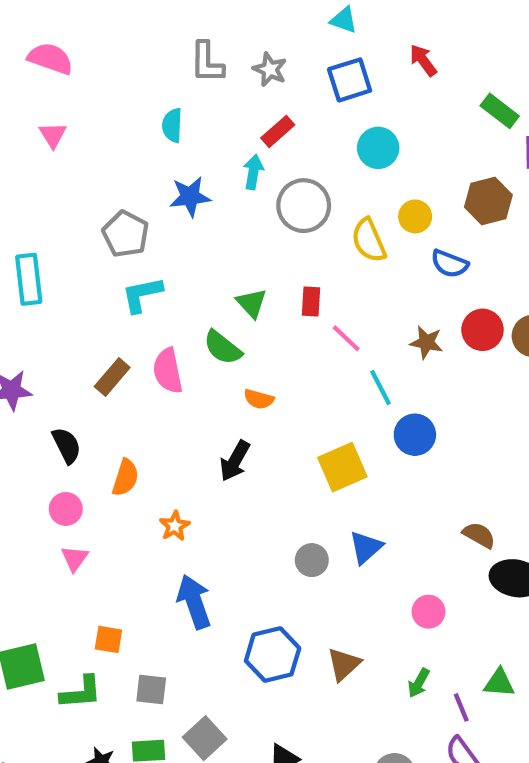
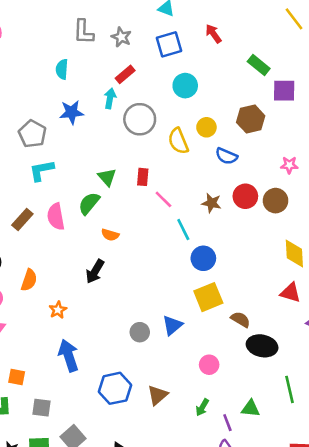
green semicircle: (223, 348) -> (89, 203), turned 90
yellow square: (342, 467) -> (208, 297), moved

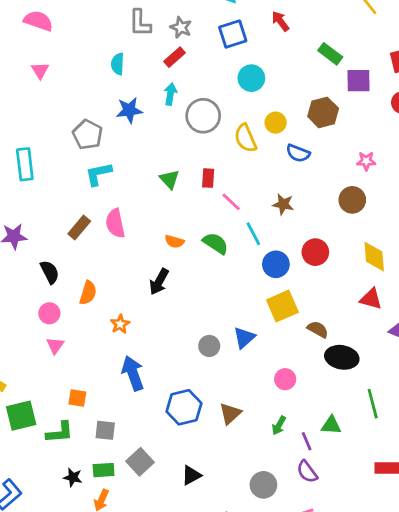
red rectangle: (125, 74) -> (175, 57), moved
red circle: (245, 196) -> (315, 252), moved
green semicircle: (89, 203) -> (216, 243), moved, turned 85

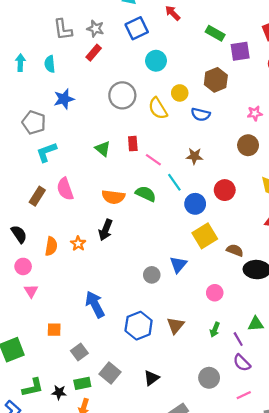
cyan arrow: (170, 94) -> (20, 63), moved
orange semicircle: (174, 242) -> (113, 197), size x1.5
orange star: (120, 324) -> (78, 244), moved
gray square: (105, 430) -> (79, 352), turned -35
green L-shape: (60, 432) -> (33, 387), moved

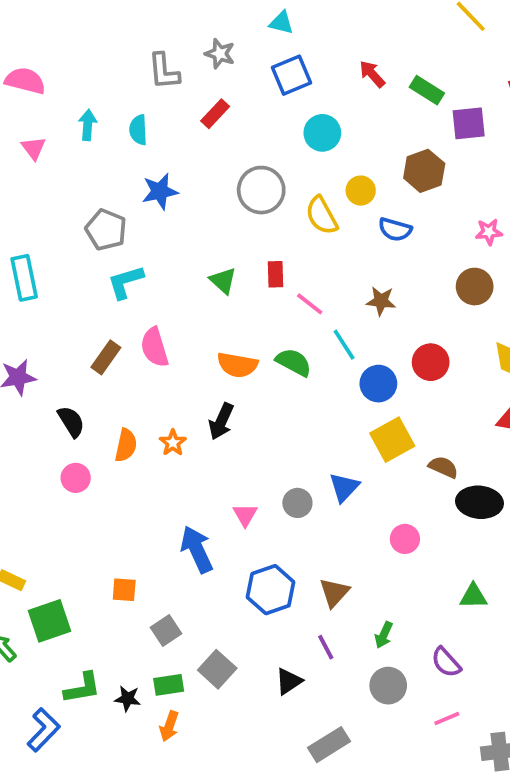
red arrow: (173, 13) -> (372, 74), moved
gray star: (95, 29) -> (220, 54), moved
pink triangle: (31, 291) -> (245, 515), moved
green arrow: (215, 330) -> (384, 635), moved
purple line: (238, 339) -> (326, 647), moved

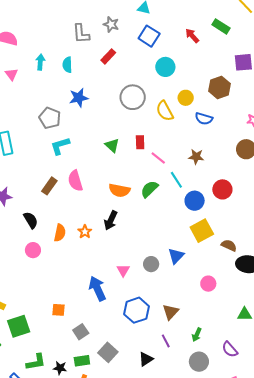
blue square: (291, 75) -> (149, 36), turned -35
green rectangle: (427, 90) -> (221, 26), moved
green semicircle: (294, 362) -> (149, 189), turned -72

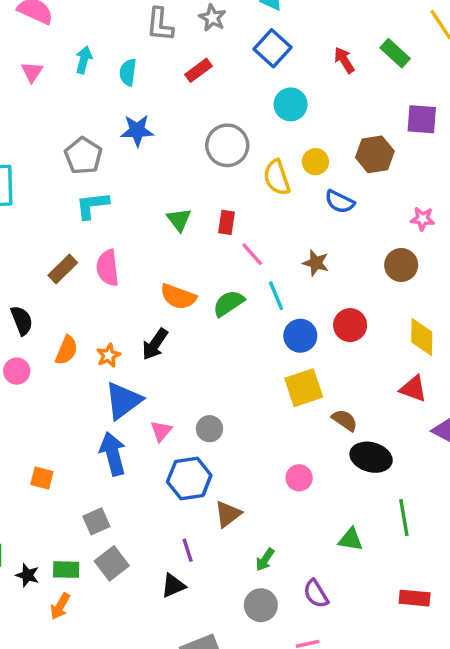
blue triangle: (176, 256) -> (123, 401), moved, size x1.4
blue hexagon: (136, 310) -> (189, 478), moved
gray square: (81, 332) -> (96, 521), moved
purple line: (166, 341) -> (188, 550), moved

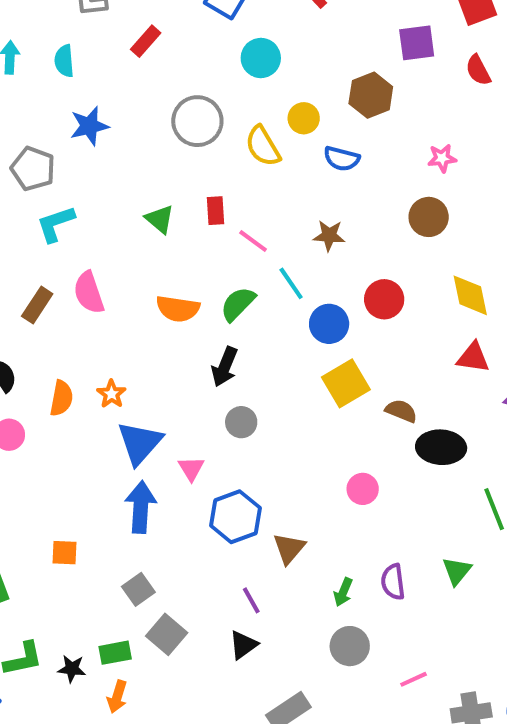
black arrow: (155, 344) -> (225, 367), moved
gray circle: (209, 429) -> (241, 422), moved
blue arrow: (113, 454) -> (141, 507), turned 30
green triangle: (351, 539) -> (457, 571), moved, turned -48
purple semicircle: (316, 594) -> (393, 582), moved, turned 36

